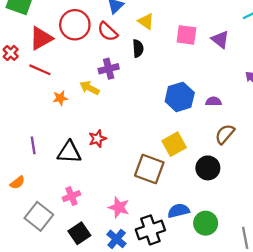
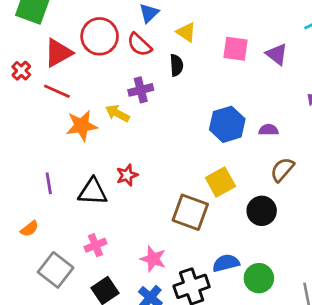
orange star: (60, 98) -> (82, 126), size x1.6

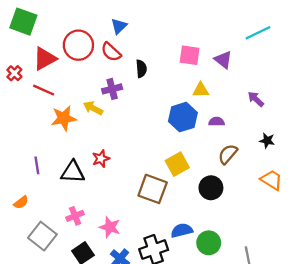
yellow triangle: (186, 32) -> (201, 90), moved, turned -36
pink star: (153, 259) -> (110, 227), moved

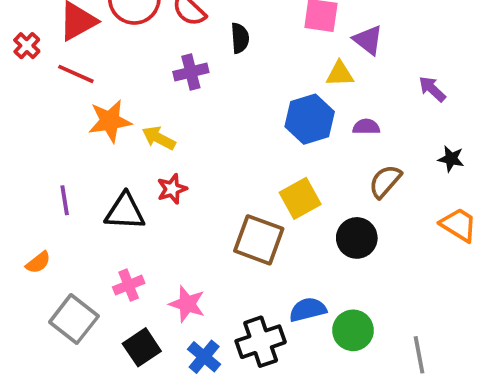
purple triangle: (223, 60) -> (368, 40), moved
yellow arrow: (93, 108) -> (159, 138), moved

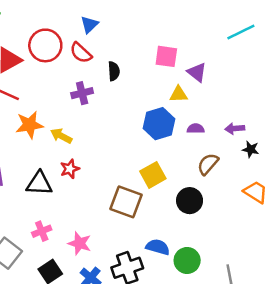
purple arrow: (432, 89) -> (235, 129), moved, turned -48
blue semicircle: (308, 310) -> (158, 247), turned 30

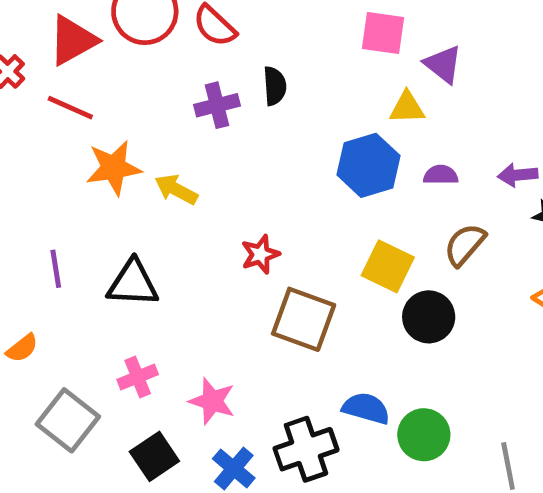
black semicircle: (114, 71) -> (275, 86), moved
red star: (70, 169) -> (260, 254), moved
yellow square: (153, 175) -> (388, 266), moved, turned -35

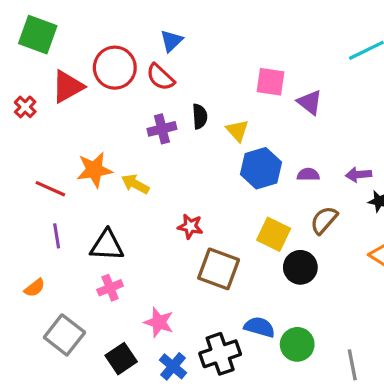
red line: (70, 108) -> (50, 189), moved
yellow triangle: (407, 108) -> (237, 131), moved, turned 50
red star: (260, 254) -> (190, 226), turned 30
pink cross: (138, 377) -> (110, 288), moved

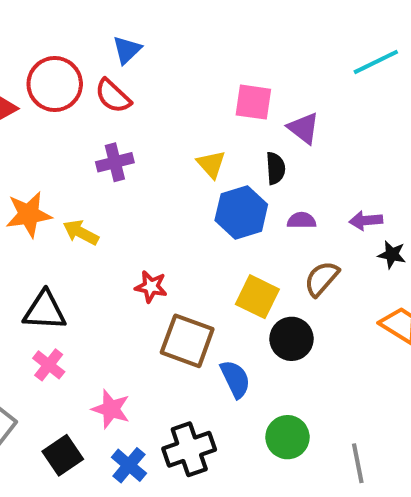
black semicircle: (200, 116) -> (275, 168), moved
pink cross: (110, 288) -> (49, 365), turned -30
blue semicircle: (259, 327) -> (235, 379), moved, turned 48

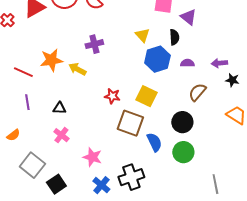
purple cross: (115, 162) -> (94, 44), moved
yellow square: (257, 297) -> (146, 96), moved
black triangle: (45, 311) -> (59, 108), size x0.6
green circle: (287, 437) -> (183, 152), moved
black square: (63, 455) -> (56, 184), moved

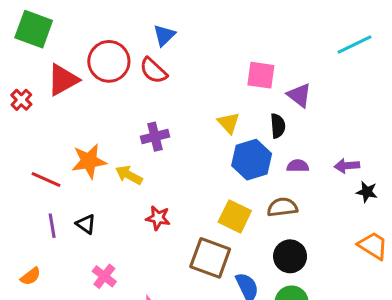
brown semicircle: (197, 92) -> (282, 207), moved, turned 42
red star: (112, 96) -> (158, 218), moved
black triangle: (59, 108) -> (86, 224), moved, turned 32

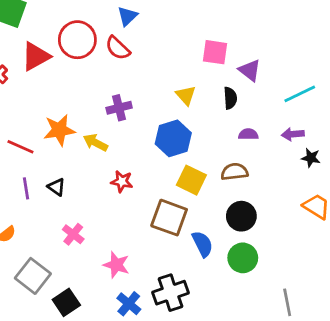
cyan line: (355, 44) -> (300, 94), moved
blue hexagon: (252, 160) -> (173, 138), moved

